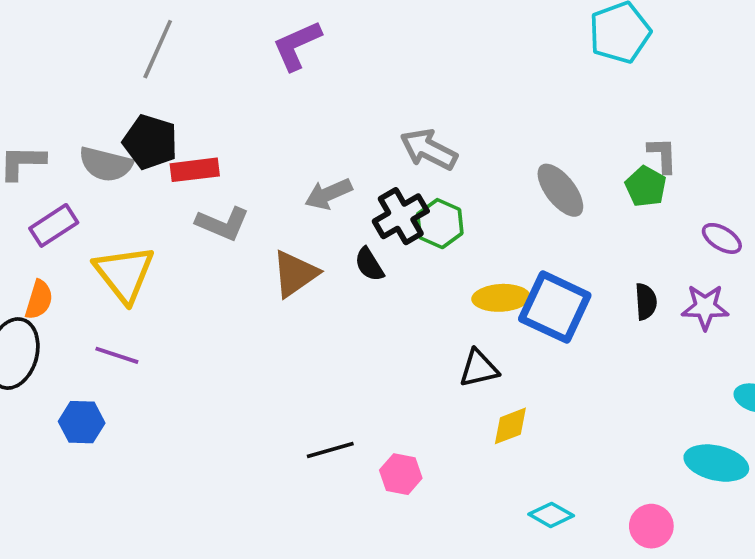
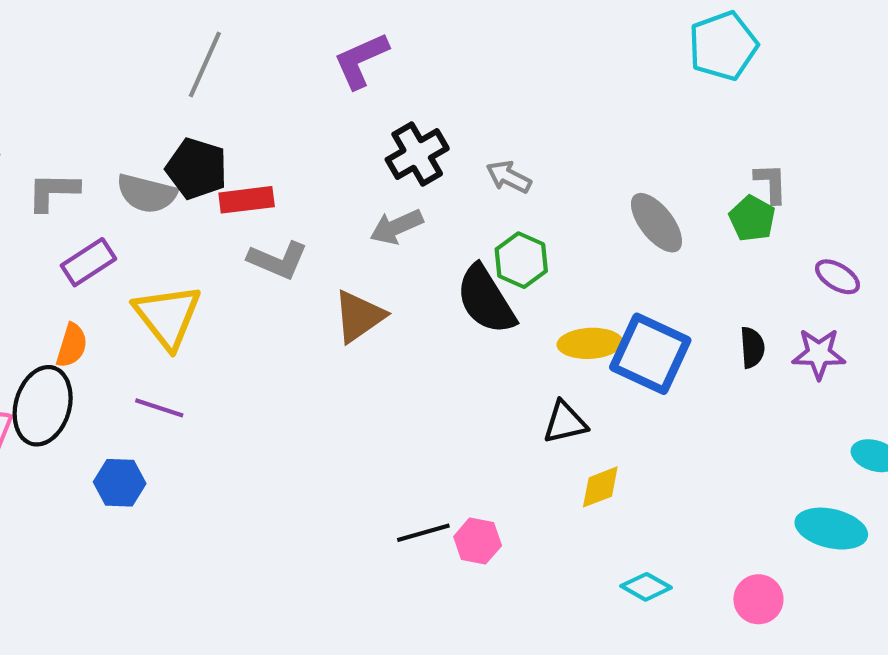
gray arrow: (429, 149) -> (509, 177), size x0.7
black cross: (401, 216) -> (417, 154), moved
black semicircle: (369, 264) -> (486, 300), moved, size x1.8
black line: (330, 450) -> (423, 533), moved

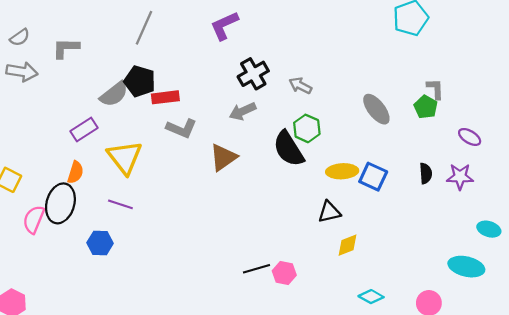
gray L-shape: (53, 191) -> (66, 48), moved
gray semicircle: (147, 194) -> (114, 94), turned -52
blue square: (650, 354) -> (373, 177), size x0.7

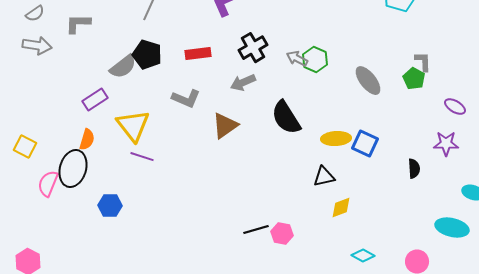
red rectangle: (165, 97) -> (198, 54), moved
green hexagon: (307, 128) -> (315, 60), moved
black semicircle: (426, 173) -> (414, 169), moved
purple line: (120, 204) -> (142, 157), moved

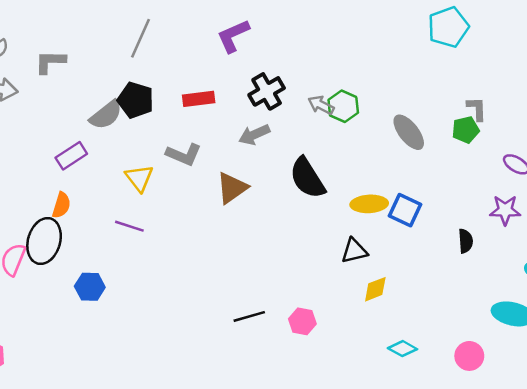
green pentagon: (414, 79) -> (466, 130), turned 30
yellow triangle: (133, 126) -> (139, 178), moved, size x0.7
black line: (256, 230) -> (249, 316), moved

